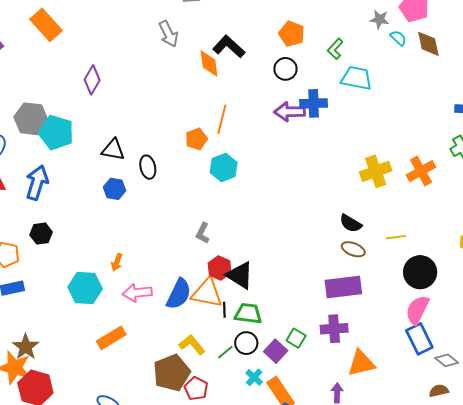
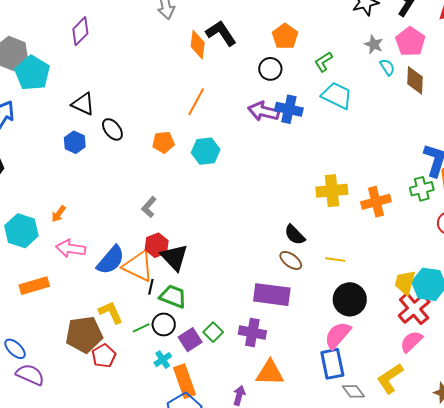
orange pentagon: (196, 139) -> (163, 142), moved
black ellipse: (148, 167) -> (112, 129), turned -40
cyan hexagon: (224, 168) -> (206, 151), moved

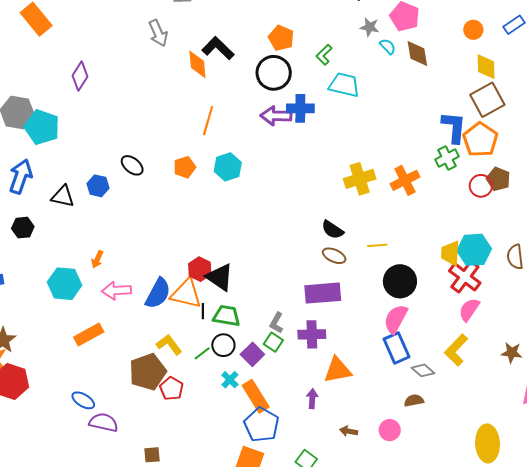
black circle: (270, 69) -> (274, 73), size x1.5
black triangle: (83, 104) -> (63, 196), moved
gray L-shape: (149, 207) -> (276, 323), moved

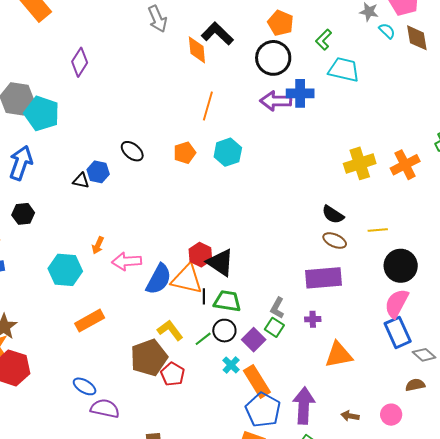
black triangle: (63, 196) -> (81, 181), moved, size x0.7
pink arrow: (116, 291) -> (127, 261), moved
purple cross: (312, 334) -> (313, 319), size x0.6
purple arrow: (312, 399) -> (304, 406), moved, size x1.8

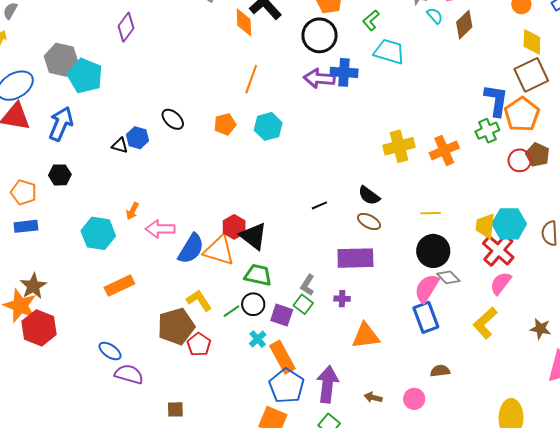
brown diamond: (417, 38) -> (464, 25), turned 52
yellow line: (378, 230) -> (431, 213), moved
black line: (204, 296) -> (319, 205), moved, turned 63
purple square: (254, 340) -> (282, 315), turned -30
gray diamond: (424, 355) -> (448, 277), moved

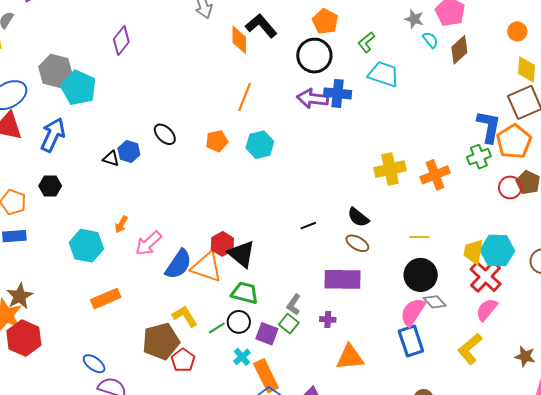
pink arrow: (160, 229) -> (148, 243), turned -44

